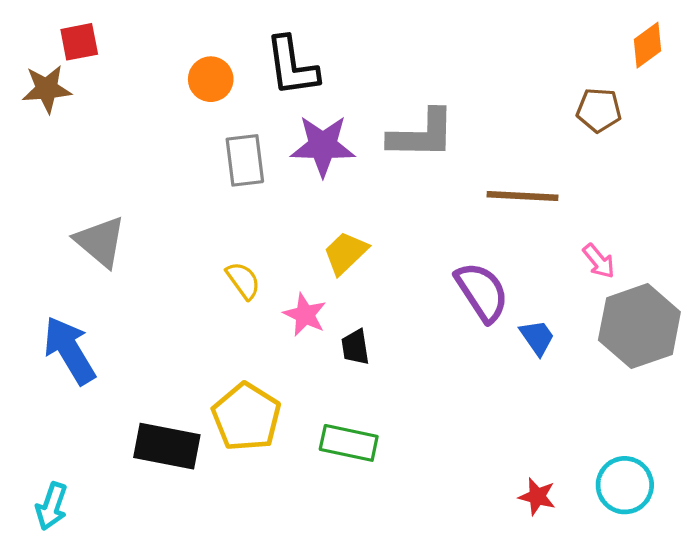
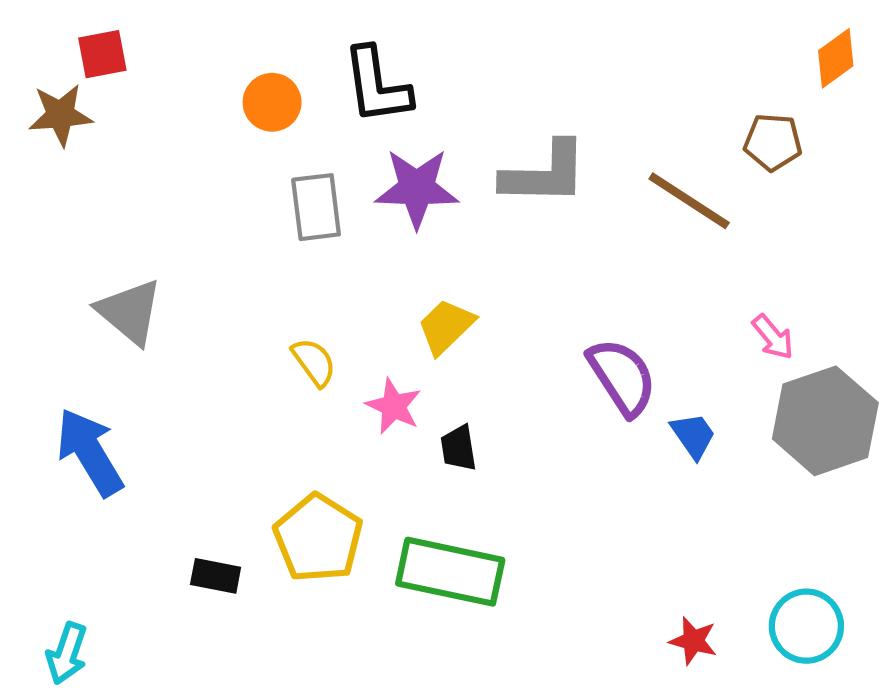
brown line: (523, 196) -> (689, 201), moved, turned 30
green rectangle: (349, 443) -> (450, 572), size x1.4
black rectangle: (167, 446) -> (216, 576), size x0.6

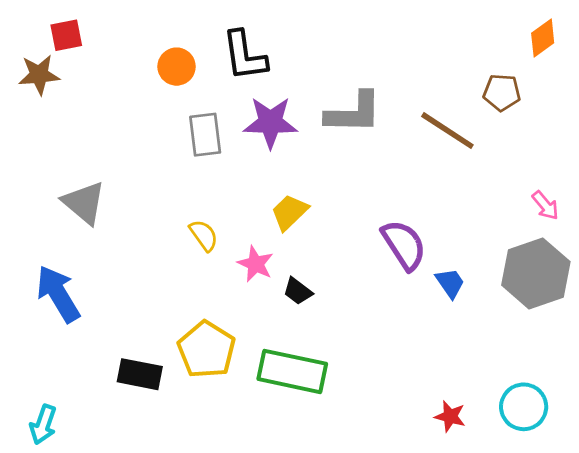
pink arrow: (773, 337) -> (545, 205), moved
black trapezoid: (459, 448) -> (298, 291), turned -44
black rectangle: (216, 576) -> (140, 374), size x1.4

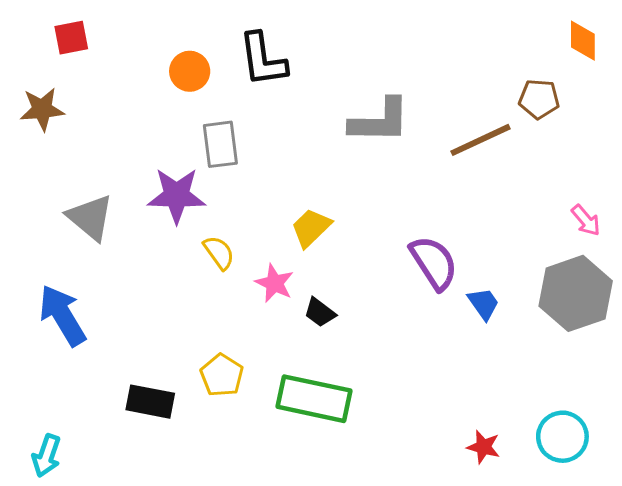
orange diamond: (543, 38) -> (583, 41), turned -54
brown star: (39, 75) -> (42, 109), moved
purple star: (270, 122) -> (177, 195), moved
brown line: (447, 131) -> (481, 140), turned -58
yellow pentagon: (206, 350) -> (222, 375), size x0.7

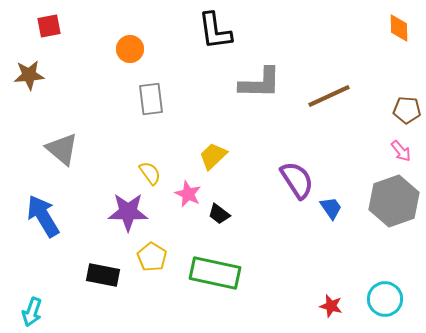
black L-shape: (263, 60) -> (215, 31), moved
brown pentagon: (539, 99) -> (407, 110), moved
purple star: (177, 195) -> (128, 212), moved

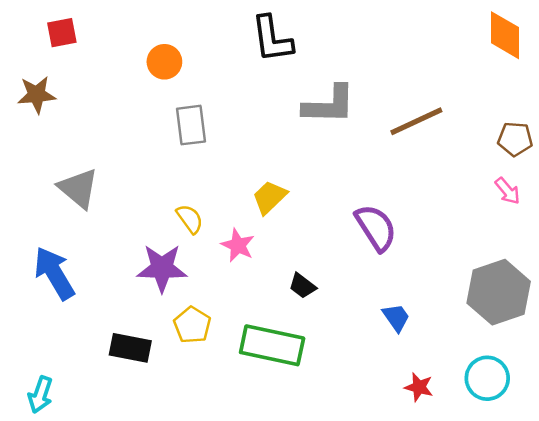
orange diamond: (399, 28) -> (505, 35), size x1.4
gray hexagon: (394, 201) -> (499, 292), moved
blue trapezoid: (331, 208) -> (396, 317), moved
black trapezoid: (219, 214) -> (302, 286), moved

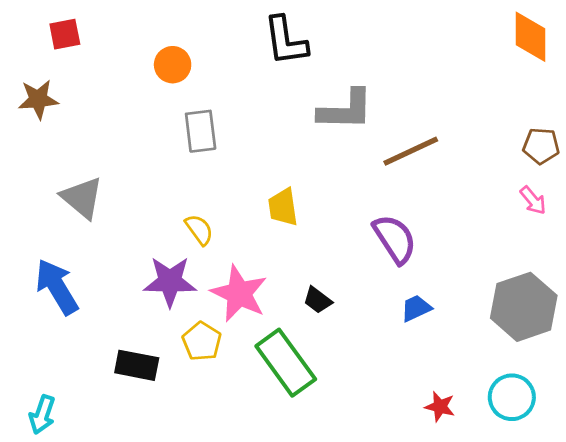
brown line: (416, 121) -> (411, 151), moved
yellow trapezoid: (270, 197) -> (283, 207), turned -54
pink star: (238, 245) -> (239, 294), moved, size x1.6
blue trapezoid: (396, 317) -> (416, 308), moved, turned -80
green rectangle: (272, 345) -> (286, 363), turned 42

